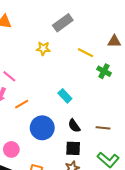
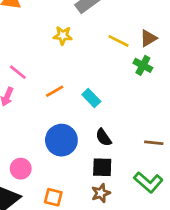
brown triangle: (114, 41) -> (148, 38), moved, turned -32
orange line: (22, 104) -> (55, 91), moved
brown line: (103, 128) -> (154, 143), moved

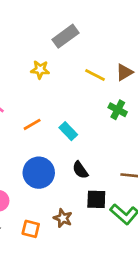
green cross: (143, 65) -> (118, 110), moved
black square: (102, 167) -> (96, 199), moved
brown star: (101, 193) -> (63, 218), moved, turned -30

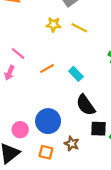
yellow line: (95, 75) -> (79, 28), moved
black semicircle: (80, 170) -> (86, 105), size x1.5
blue circle: (39, 173) -> (48, 121), moved

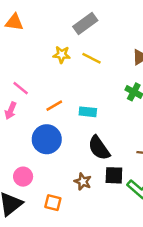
cyan rectangle: (76, 74) -> (88, 112), turned -40
blue circle: (48, 121) -> (47, 139), moved
brown star: (72, 144) -> (83, 182), moved

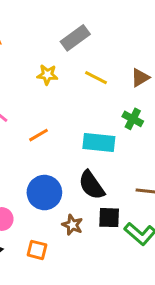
yellow line: (92, 58) -> (96, 78), moved
cyan rectangle: (88, 112) -> (99, 142), moved, size x1.5
blue circle: (47, 139) -> (44, 193), moved

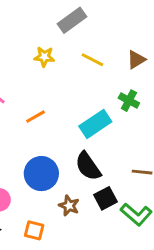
cyan rectangle: (99, 142) -> (95, 124), turned -40
black square: (109, 218) -> (106, 198), turned -30

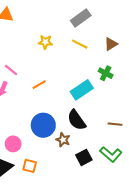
gray rectangle: (72, 20) -> (81, 18), moved
black square: (106, 198) -> (84, 157), moved
brown star: (69, 206) -> (63, 140), moved
orange square: (34, 230) -> (30, 166), moved

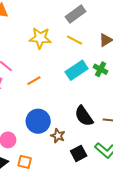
yellow star: (45, 42) -> (40, 38), size x1.5
cyan rectangle: (82, 90) -> (77, 70), moved
black semicircle: (77, 120) -> (84, 116), moved

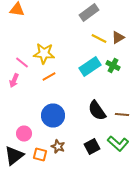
yellow star: (40, 38) -> (44, 54), moved
yellow line: (75, 40) -> (99, 38), moved
brown star: (58, 136) -> (58, 146), moved

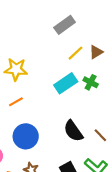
yellow line: (99, 38) -> (75, 53), turned -70
orange line: (49, 76) -> (16, 102), moved
brown line: (122, 114) -> (100, 135), turned 40

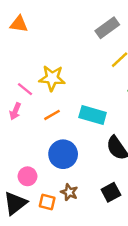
cyan rectangle: (66, 83) -> (93, 115), moved, turned 50

